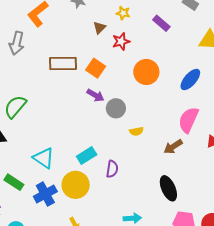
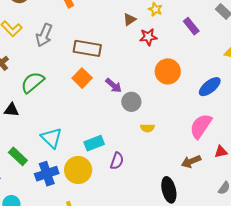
gray arrow: (17, 43) -> (44, 35), moved
orange square: (96, 68) -> (82, 78), moved
brown arrow: (173, 147) -> (191, 161), moved

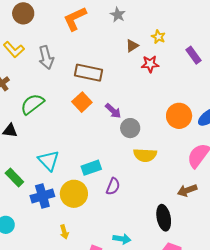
gray arrow: (44, 35) -> (46, 57), turned -40
orange circle: (168, 71) -> (179, 116), moved
yellow semicircle: (147, 128) -> (145, 155), size x1.6

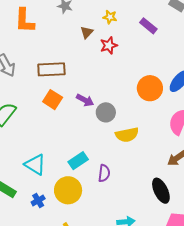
orange L-shape: (75, 19) -> (25, 21), turned -48
blue cross: (42, 196) -> (38, 200), size x0.6

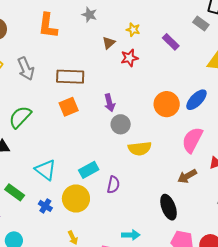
orange square: (53, 100) -> (69, 107), turned 30
purple arrow: (85, 100) -> (110, 103), moved, turned 42
blue cross: (38, 200) -> (45, 206), turned -32

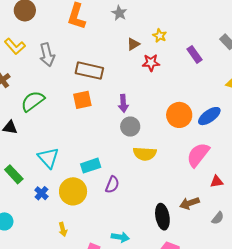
brown arrow: (187, 176) -> (189, 203), moved

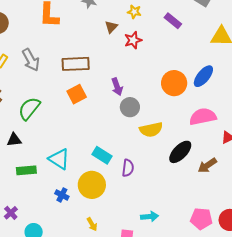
pink semicircle: (198, 155) -> (203, 117), turned 56
cyan rectangle: (91, 166) -> (102, 155), turned 66
green rectangle: (14, 174) -> (26, 170), moved, turned -36
black ellipse: (162, 217) -> (180, 152), moved, turned 70

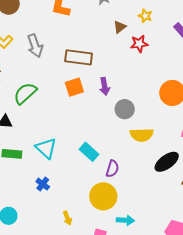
purple arrow: (117, 87) -> (104, 86), moved
yellow circle: (92, 185) -> (103, 196), moved

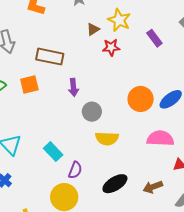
yellow star: (145, 16) -> (119, 20), size x1.6
orange square: (74, 87) -> (29, 85), moved
black ellipse: (167, 162) -> (115, 184), moved

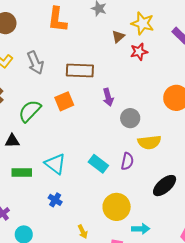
purple semicircle: (75, 170) -> (127, 161), moved

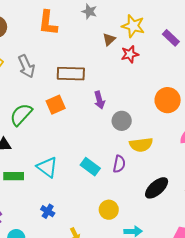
blue cross: (55, 200) -> (48, 211), moved
yellow circle: (117, 207) -> (109, 210), size x0.7

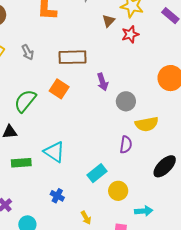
gray arrow: (26, 66) -> (28, 52), size x0.7
orange square: (56, 105) -> (59, 89), turned -30
cyan rectangle: (90, 167) -> (97, 173), moved, turned -72

